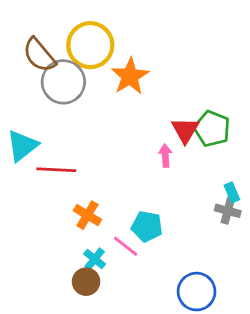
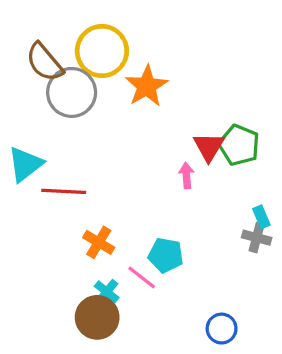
brown circle: (86, 282) -> (97, 317), size x1.4
blue circle: (197, 292) -> (222, 329), size x0.7

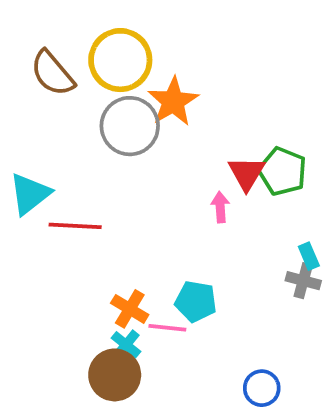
gray circle: (72, 92) -> (130, 126), moved
orange cross: (99, 242) -> (130, 309), moved
pink line: (142, 277) -> (167, 328), turned -32

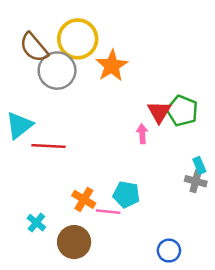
gray circle: (130, 126) -> (57, 71), moved
cyan cross: (126, 345) -> (36, 223), moved

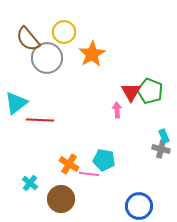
yellow circle: (78, 39) -> (64, 32), size x0.7
blue circle: (169, 251) -> (139, 206), size x1.4

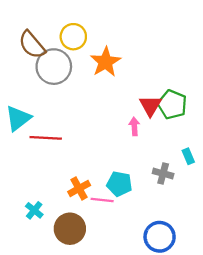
gray cross: (161, 149) -> (163, 174), moved
orange cross: (69, 164) -> (79, 188), turned 30

